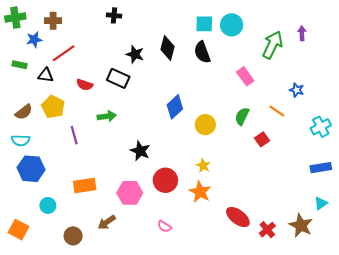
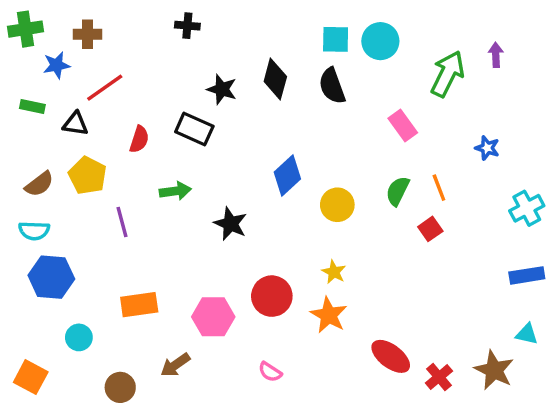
red semicircle: (85, 85) -> (139, 139), turned -91
orange line: (277, 111) -> (439, 188), moved, turned 35
black star: (140, 151) -> (230, 224), moved
cyan triangle: (321, 203) -> (527, 334), turned 48

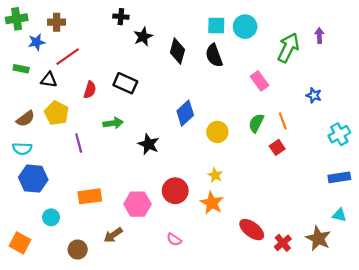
black star: (222, 89) -> (143, 37), moved, turned 30

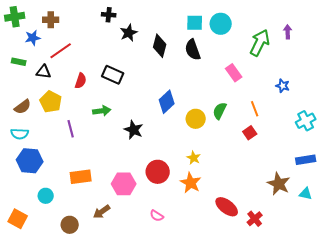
green semicircle: (256, 123) -> (220, 111), moved
brown star: (318, 238) -> (279, 184), moved

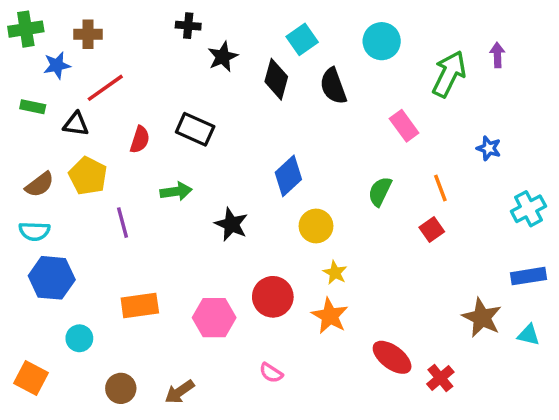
cyan square: (195, 23) -> (302, 39), moved, turned -36
yellow circle: (196, 119) -> (316, 226), moved
brown arrow: (102, 212) -> (180, 392), moved

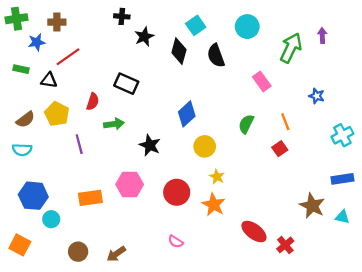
red semicircle: (140, 140) -> (93, 102), moved
blue hexagon: (52, 278) -> (33, 196), moved
pink hexagon: (214, 318) -> (130, 184), moved

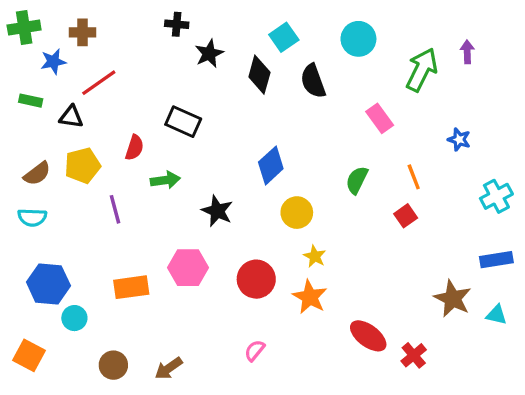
yellow pentagon: (57, 114) -> (83, 165), turned 30
pink semicircle: (176, 242) -> (255, 350), turned 96

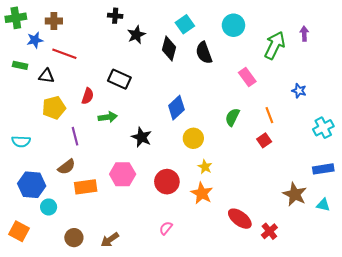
red line: (99, 83) -> (64, 54), turned 55
brown semicircle: (37, 174) -> (67, 167), moved

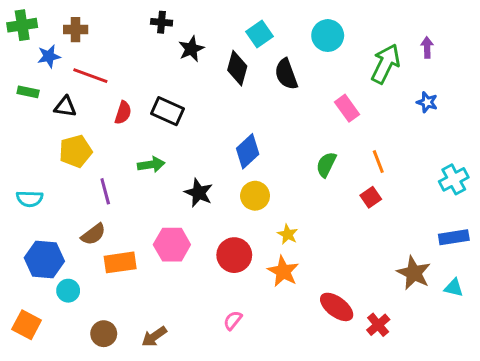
blue star: (299, 91) -> (427, 102), moved
red semicircle: (88, 96) -> (123, 113), moved
yellow circle: (193, 138) -> (255, 196), moved

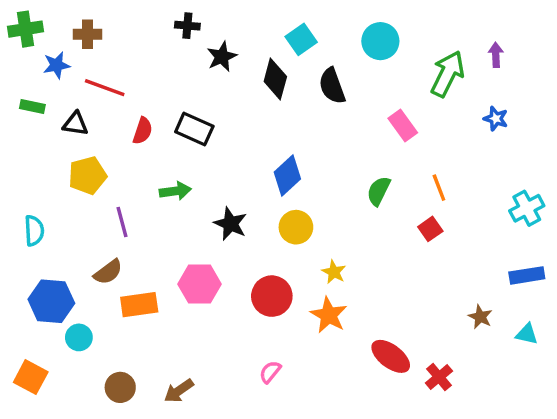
cyan semicircle: (30, 199) -> (34, 231), turned -95
brown star: (414, 273) -> (480, 317), size x0.6

